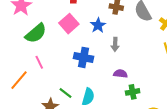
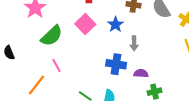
blue cross: (84, 57) -> (116, 64), moved

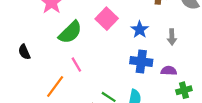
blue star: (115, 25) -> (140, 30), moved
gray arrow: (134, 43) -> (172, 37), moved

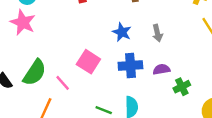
pink square: (107, 19) -> (88, 62), moved
green semicircle: (70, 32) -> (35, 73), moved

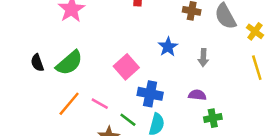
blue cross: (130, 65) -> (150, 94), moved
pink line: (63, 83) -> (100, 104), moved, turned -35

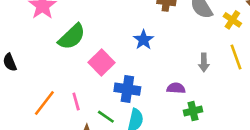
gray arrow: (203, 58) -> (204, 62), moved
green semicircle: (69, 63) -> (72, 37), moved
pink line: (100, 104) -> (76, 101), turned 48

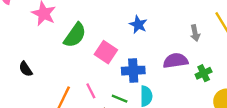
purple semicircle: (176, 88) -> (176, 61), size x1.5
green cross: (193, 111) -> (204, 73), moved

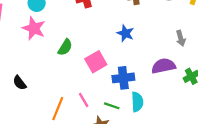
green semicircle: (75, 35) -> (65, 47), size x0.7
pink square: (106, 52) -> (96, 62), turned 30

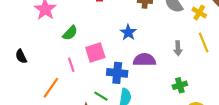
purple semicircle: (163, 66) -> (144, 60), moved
pink line: (84, 100) -> (71, 65), moved

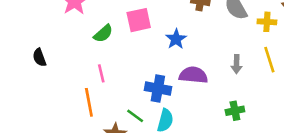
yellow cross: (199, 13) -> (267, 22), turned -32
pink square: (95, 53) -> (139, 20), moved
orange line: (51, 88) -> (89, 102), moved, turned -50

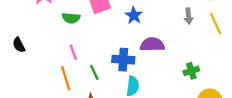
green semicircle: (103, 34) -> (71, 18), turned 54
gray arrow: (237, 64) -> (188, 16), moved
green line: (135, 116) -> (94, 72), moved, turned 35

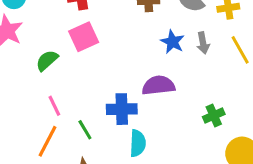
blue star: (134, 15) -> (172, 42), moved
green semicircle: (71, 18) -> (47, 60), turned 138
orange line: (66, 78) -> (47, 141), turned 50

